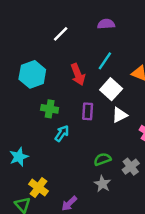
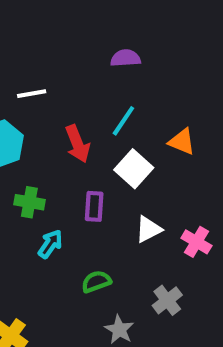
white line: (61, 34) -> (32, 94), moved, turned 35
white triangle: (120, 115) -> (148, 229), moved
green semicircle: (102, 159) -> (96, 282), moved

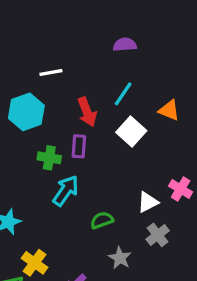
purple rectangle: (94, 206) -> (79, 146), moved
white triangle: (148, 229) -> (148, 202), moved
cyan arrow: (50, 244) -> (66, 191), size x1.4

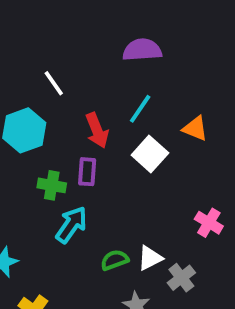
purple semicircle: (125, 45) -> (142, 50), size x1.4
white line: (51, 73) -> (54, 83), turned 65
white triangle: (148, 202) -> (150, 258), moved

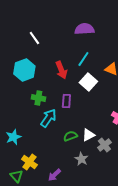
white line: (54, 83) -> (34, 38), moved
purple rectangle: (87, 172) -> (66, 101), moved

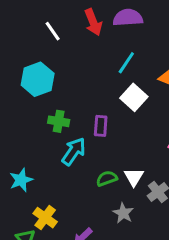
red arrow: (61, 70) -> (93, 22), moved
white triangle: (88, 135) -> (134, 177), turned -32

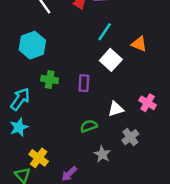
cyan arrow: (74, 151) -> (20, 99), moved
white triangle: (134, 177) -> (116, 109), moved, turned 42

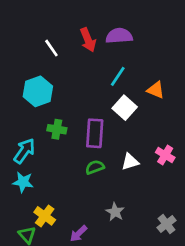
purple rectangle: (84, 83) -> (95, 133), size x1.5
green semicircle: (89, 126) -> (95, 167), moved
cyan star: (19, 127) -> (23, 182), turned 30
gray cross: (130, 137) -> (167, 224), moved

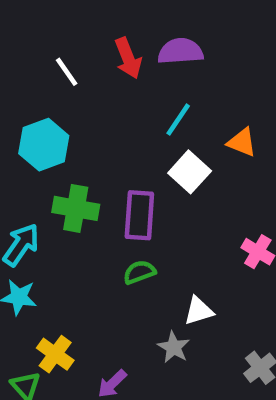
green cross: (57, 129) -> (76, 208), size x1.4
white triangle: (130, 162) -> (199, 311), moved

